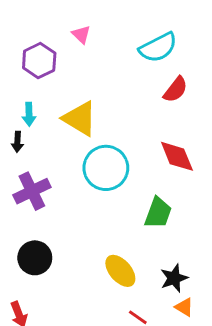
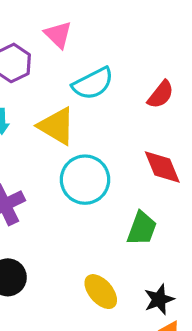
pink triangle: (81, 34) -> (58, 35), size x1.4
cyan semicircle: (158, 48) -> (93, 83), moved

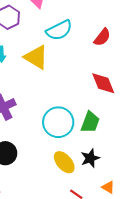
cyan circle: (85, 180) -> (58, 122), moved
black star: (159, 299) -> (90, 158), moved

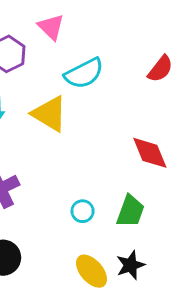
red semicircle: (102, 37) -> (160, 69), moved
cyan circle: (58, 122) -> (83, 211), size x0.5

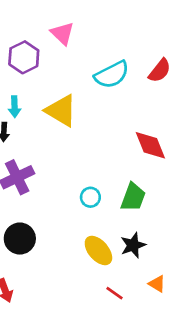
cyan semicircle: (84, 73) -> (112, 75), moved

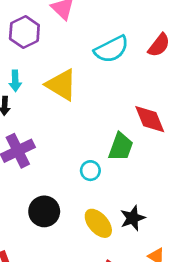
green trapezoid: (133, 197) -> (121, 147), moved
black circle: (20, 239) -> (44, 211), moved

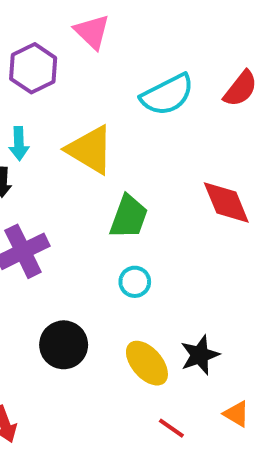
green trapezoid: (121, 147) -> (129, 217), moved

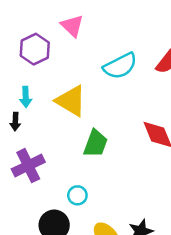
cyan circle: (135, 282) -> (77, 195), moved

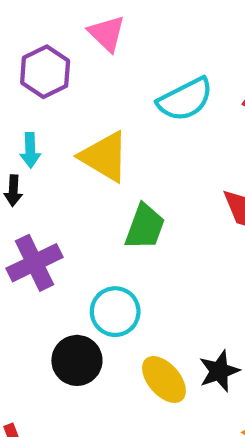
cyan circle: (77, 195) -> (115, 312), size x1.5

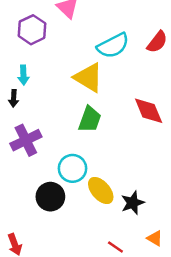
yellow triangle: (105, 157) -> (88, 78), moved
yellow ellipse: (164, 380) -> (101, 191), moved

